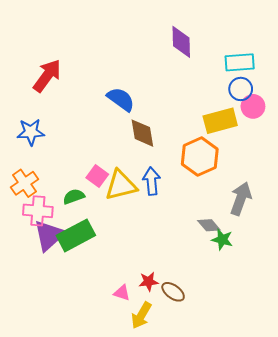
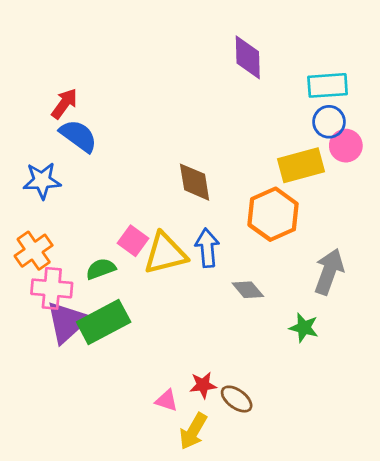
red arrow: (47, 76) -> (64, 104), size x0.7
blue semicircle: (121, 99) -> (78, 136), moved
gray diamond: (209, 225) -> (248, 290), moved

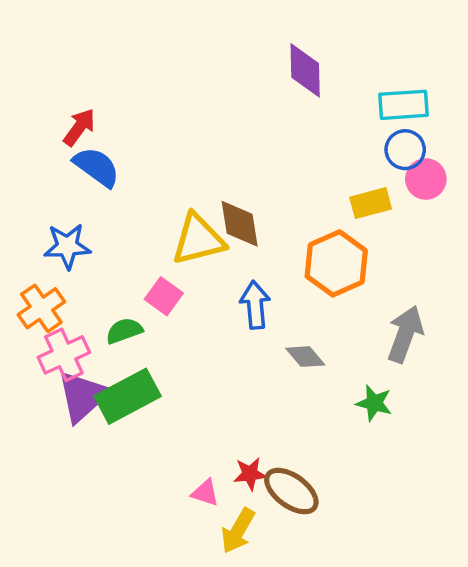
yellow rectangle: (301, 165) -> (371, 203), size x0.7
blue star: (42, 181) -> (67, 246), moved
yellow triangle: (165, 253) -> (198, 239), moved
pink cross: (52, 288) -> (64, 355), turned -30
brown ellipse: (237, 399) -> (291, 491), size x1.4

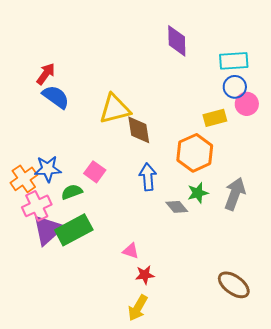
yellow triangle: (198, 239) -> (115, 109), moved
blue star: (67, 246) -> (48, 169), moved
green star: (374, 403) -> (198, 193), moved, turned -30
brown ellipse: (291, 491) -> (234, 285), moved
pink triangle: (205, 493) -> (131, 251), moved

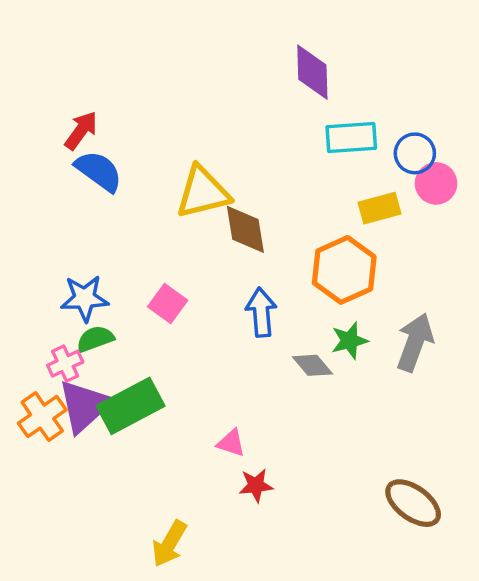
cyan rectangle: (234, 61) -> (351, 138), moved
orange cross: (24, 179) -> (42, 417), moved
green semicircle: (72, 192) -> (95, 339), moved
pink cross: (37, 206) -> (65, 364), size x0.7
yellow arrow: (138, 308) -> (169, 544), moved

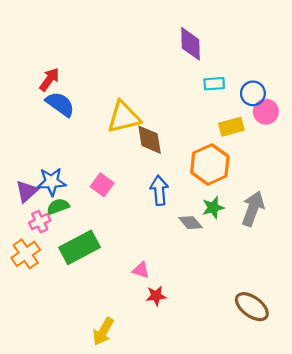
cyan rectangle: (351, 138) -> (214, 84), size x0.7
purple triangle: (85, 406) -> (27, 191), moved, size x0.7

